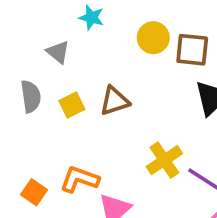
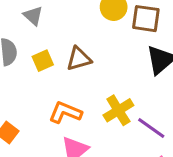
orange L-shape: (80, 179) -> (65, 112), moved

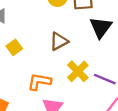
brown triangle: (79, 59) -> (59, 41), moved

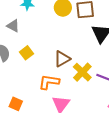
brown triangle: (59, 41) -> (62, 59), moved

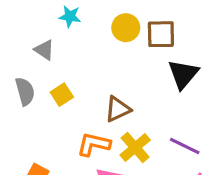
yellow cross: (82, 72) -> (135, 148), moved

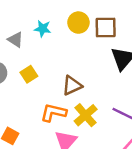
cyan star: (70, 16) -> (43, 29), moved

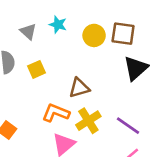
yellow circle: (78, 23) -> (94, 35), moved

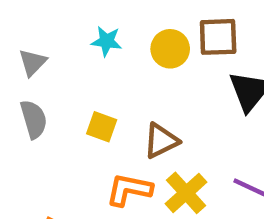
gray triangle: (28, 32) -> (33, 62), moved, turned 42
yellow square: (36, 69) -> (102, 127), moved, turned -36

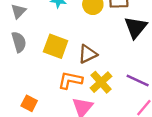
yellow square: (102, 127) -> (56, 46), size x1.5

